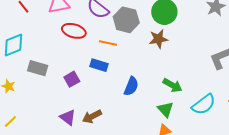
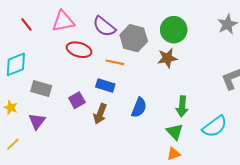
green arrow: (172, 85) -> (182, 106), turned 66
brown arrow: (92, 116) -> (100, 114), moved, turned -42
purple triangle: (68, 117) -> (37, 121), moved, turned 30

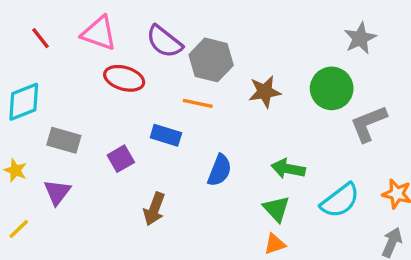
pink triangle: (63, 21) -> (99, 33), turned 30
green circle: (174, 30) -> (332, 88), moved
orange line: (115, 62) -> (198, 103), moved
green arrow: (182, 106) -> (288, 169), turned 96
brown arrow: (100, 114) -> (154, 209), moved

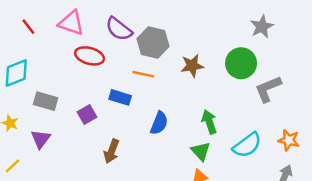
green arrow: (288, 169) -> (209, 122), turned 60

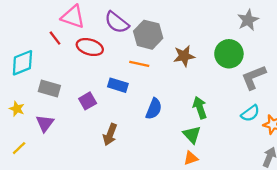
red line: (28, 27) -> (55, 38), moved
cyan semicircle: (247, 145) -> (250, 113), moved, size x0.7

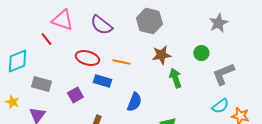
gray hexagon: (148, 35) -> (149, 21), moved
red ellipse: (90, 47) -> (87, 58), moved
green circle: (229, 54) -> (201, 53), size x0.6
green arrow: (200, 108) -> (175, 78), moved

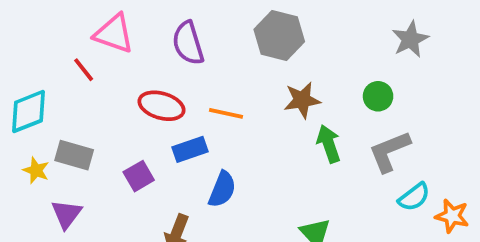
purple semicircle: (101, 25) -> (188, 43), turned 35
gray L-shape: (223, 74) -> (389, 151), moved
blue rectangle: (102, 81) -> (190, 149), turned -36
yellow star: (12, 102) -> (36, 170), moved
blue semicircle: (134, 102) -> (222, 189), moved

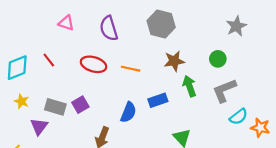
pink triangle: (114, 34) -> (66, 23), size x0.7
red line: (84, 70) -> (49, 60), moved
blue rectangle: (190, 149) -> (158, 100), moved
gray rectangle: (74, 155) -> (55, 107), moved

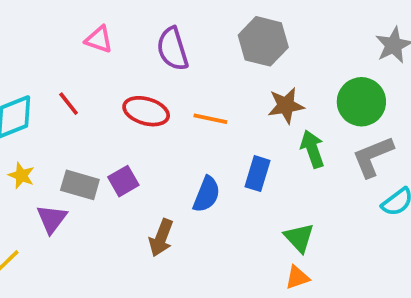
green circle: (218, 59) -> (361, 102), size x1.6
blue rectangle: (158, 100) -> (258, 174), turned -54

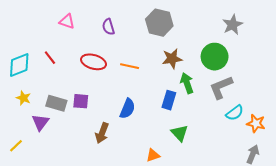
purple semicircle: (173, 49) -> (108, 27), size x0.7
blue rectangle: (258, 174) -> (169, 100), moved
purple square: (123, 181) -> (81, 101), turned 35
orange triangle: (297, 277) -> (153, 155), moved

